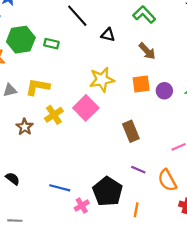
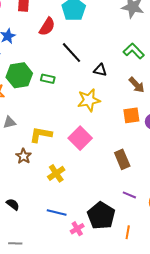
yellow star: (102, 80) -> (89, 100), moved
yellow L-shape: (38, 87) -> (41, 135), moved
yellow cross: (54, 115) -> (56, 173), moved

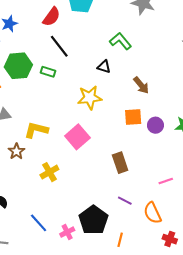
green L-shape: (134, 51) -> (121, 41), moved
black line: (72, 53) -> (59, 46), moved
blue line: (57, 212) -> (39, 223), moved, turned 30

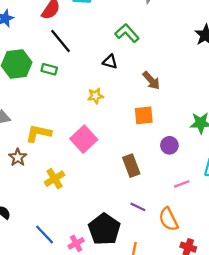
yellow star: (90, 98) -> (95, 96), size x0.6
purple circle: (155, 125) -> (169, 145), moved

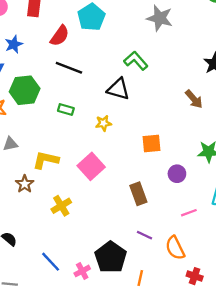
black line: (60, 41) -> (69, 68), turned -30
black triangle: (110, 62) -> (118, 89), size x1.5
green rectangle: (49, 69) -> (66, 110), moved
brown arrow: (151, 80) -> (194, 99), moved

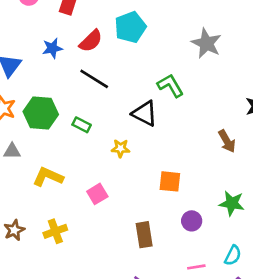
blue star: (14, 44) -> (52, 48), moved
green hexagon: (25, 90) -> (41, 113), moved
pink square: (91, 166) -> (97, 194), size x0.7
brown star: (25, 184) -> (14, 230), moved

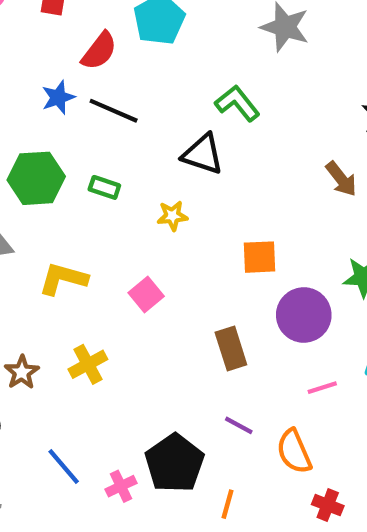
blue star: (52, 48) -> (58, 97), moved
purple circle: (192, 221) -> (304, 315), size x1.6

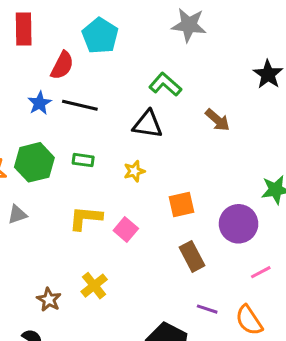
brown arrow: (341, 179) -> (218, 120), moved
orange square: (259, 257) -> (181, 204), moved
yellow L-shape: (63, 279) -> (85, 218), moved

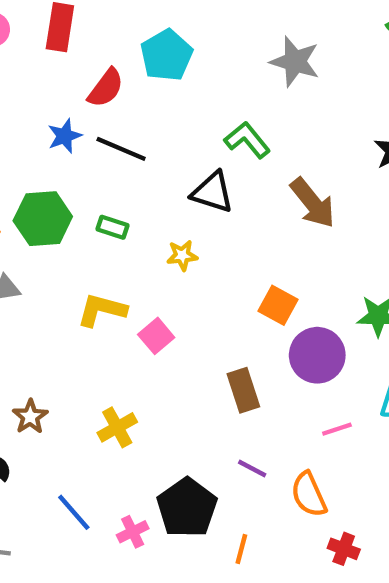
brown arrow: (218, 120) -> (313, 203), size x1.4
orange square: (181, 204) -> (278, 305), moved, turned 32
yellow cross: (94, 286) -> (117, 427), moved

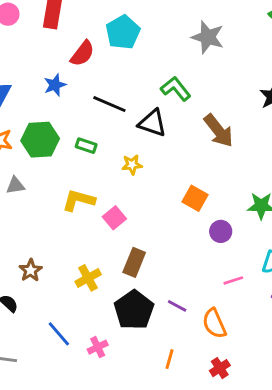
black line: (121, 149) -> (109, 104), moved
purple circle: (317, 355) -> (221, 231), size x0.6
brown rectangle: (243, 390) -> (134, 262), moved, turned 40
black pentagon: (187, 508) -> (134, 310), moved
red cross: (344, 549) -> (220, 368), moved, turned 36

